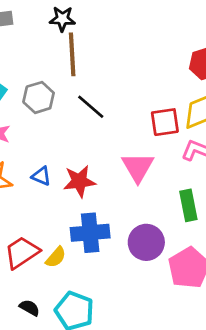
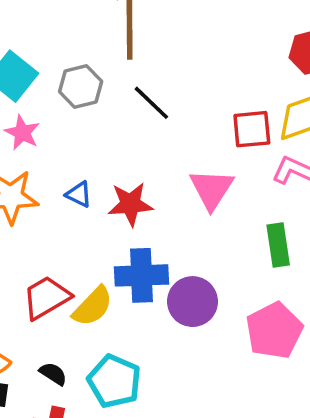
purple circle: (146, 242) -> (192, 302), moved
yellow semicircle: (56, 257) -> (93, 306), size x1.4

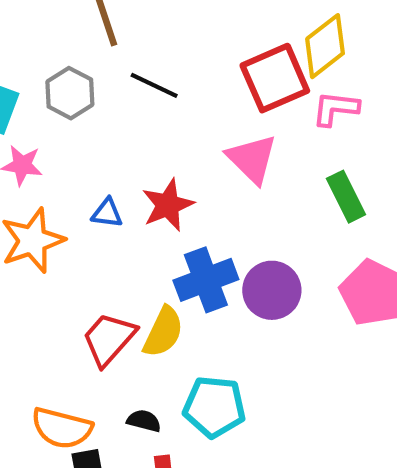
red square: (252, 129) -> (275, 78), size x1.4

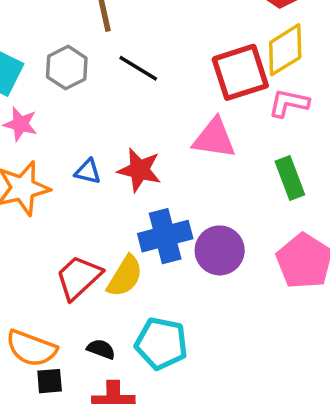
pink triangle: (252, 159) -> (214, 138), turned -42
red star: (168, 205) -> (139, 170), turned 30

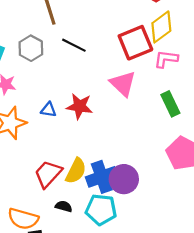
pink triangle: (214, 138) -> (123, 84), turned 40
blue cross: (165, 236) -> (102, 177), moved
purple circle: (220, 250) -> (124, 179), moved
black semicircle: (101, 349) -> (64, 206), moved

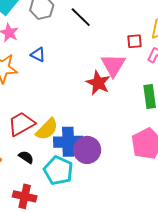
red square: (135, 43) -> (134, 41), moved, size x0.5
red star: (79, 106) -> (98, 83), moved
blue triangle: (48, 110) -> (38, 55), moved

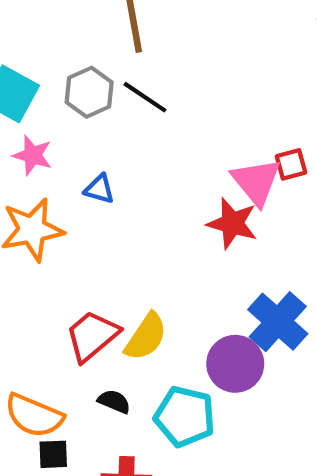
black line: (81, 17) -> (145, 97), moved
red square: (134, 41) -> (291, 164), moved
blue cross: (68, 142) -> (278, 322), moved, turned -36

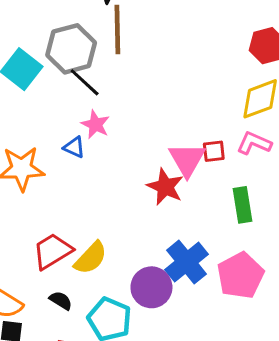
gray hexagon: (89, 92) -> (71, 49), moved, size x1.4
black line: (145, 97) -> (85, 82), moved
pink star: (33, 155) -> (95, 124), moved

